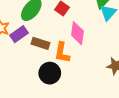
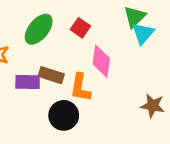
purple rectangle: (19, 34) -> (28, 82), moved, turned 36

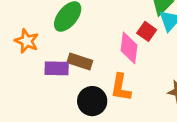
red square: (80, 28) -> (147, 31), moved
orange L-shape: (80, 88) -> (121, 87), moved

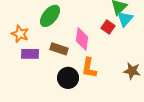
pink diamond: (129, 48) -> (82, 39), moved
purple rectangle: (57, 68) -> (30, 54), moved

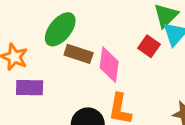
brown rectangle: (59, 49) -> (79, 54), moved

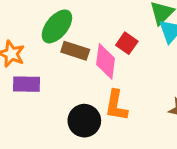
red square: (149, 46) -> (127, 43), moved

